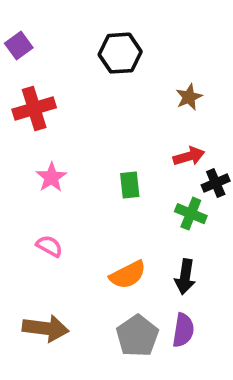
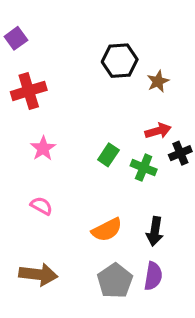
black hexagon: (120, 53) -> (120, 61), moved
green rectangle: (130, 185) -> (108, 155), turned 40
green cross: (191, 214) -> (144, 168), moved

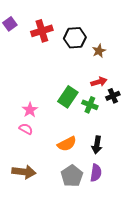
red cross: (29, 91) -> (42, 31), moved
pink star: (43, 148) -> (30, 110), moved
green rectangle: (108, 155) -> (68, 97), size x1.5

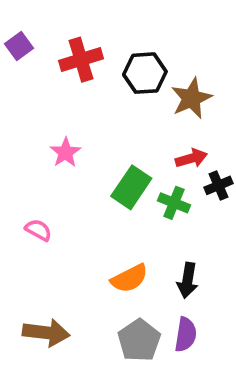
brown star: (99, 51) -> (191, 98), size x1.5
pink star: (30, 110) -> (65, 153), moved
pink semicircle: (26, 129) -> (38, 230), moved

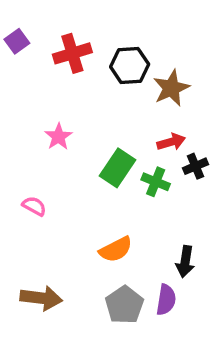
black arrow: (188, 280) -> (185, 262), moved

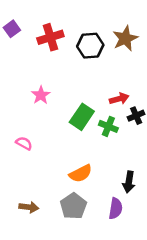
brown star: (171, 88) -> (125, 38), moved
brown arrow: (41, 298) -> (29, 207), size x0.7
gray pentagon: (124, 305) -> (73, 206), moved

